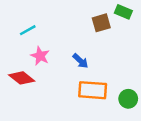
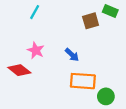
cyan line: (28, 30) -> (35, 12), moved, turned -32
green circle: (128, 99) -> (106, 96), moved

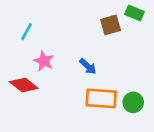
cyan line: (35, 12) -> (26, 32), moved
green circle: (106, 96) -> (133, 102), moved

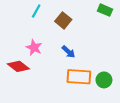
brown square: (111, 25) -> (63, 20), moved, turned -35
cyan line: (26, 32) -> (36, 11), moved

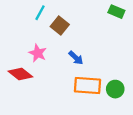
brown square: (63, 20) -> (60, 25), moved

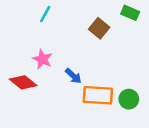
brown square: (60, 25) -> (99, 28), moved
blue arrow: (76, 58) -> (73, 76), moved

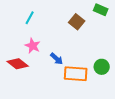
cyan line: (45, 14) -> (30, 18), moved
green circle: (129, 99) -> (102, 67), moved

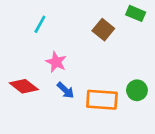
pink star: (33, 46) -> (56, 62), moved
blue arrow: (57, 59) -> (66, 90), moved

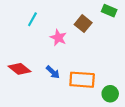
pink star: (56, 62) -> (58, 38), moved
green circle: (137, 90) -> (110, 94), moved

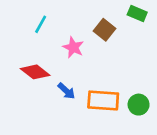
red diamond: (19, 69) -> (35, 72), moved
green circle: (110, 94) -> (139, 105), moved

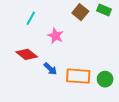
brown square: (105, 30) -> (80, 12), moved

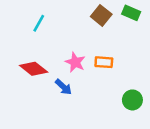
pink star: (56, 36) -> (75, 62), moved
orange rectangle: (78, 76) -> (104, 62), moved, size x0.6

